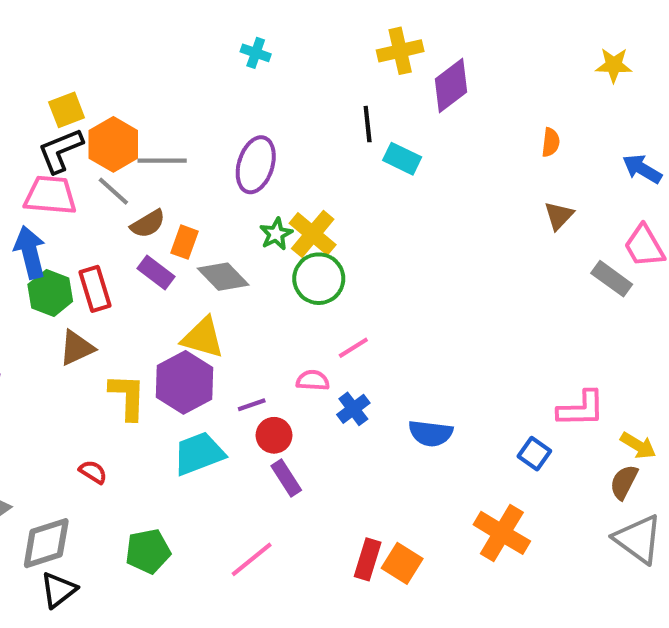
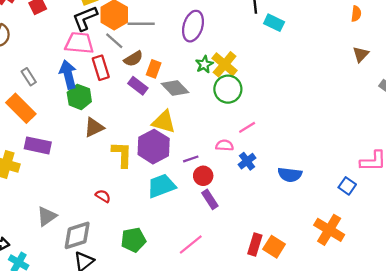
red rectangle: (95, 289) -> (101, 68), moved

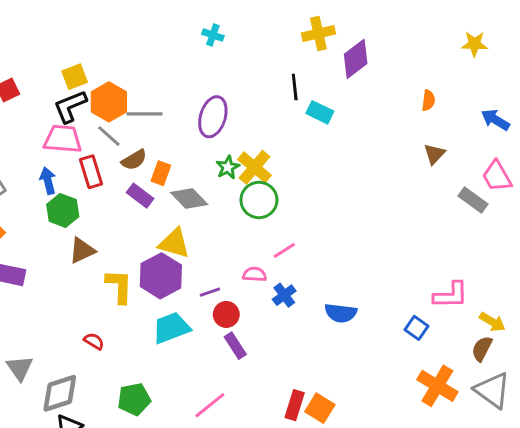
blue arrow: (68, 74) -> (48, 181), size x0.7
gray triangle: (47, 216) -> (20, 368), turned -30
orange cross: (329, 230) -> (437, 386), moved

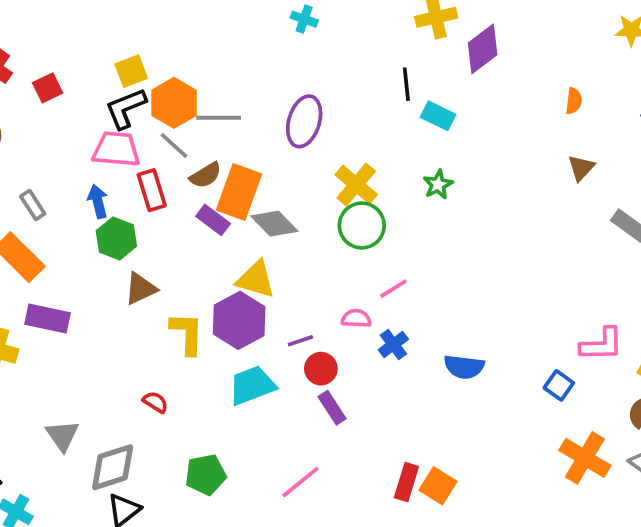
green star: (228, 167) -> (438, 185), moved
orange rectangle: (161, 173) -> (239, 192), size x1.8

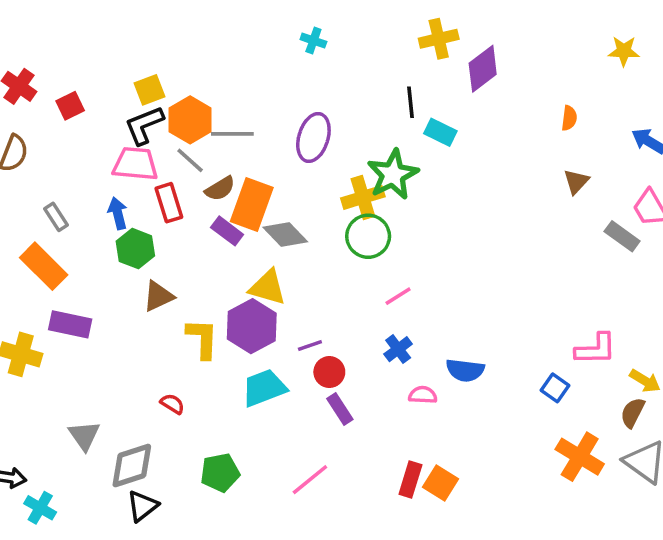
yellow cross: (356, 185) -> (363, 197), turned 33
green star: (438, 185) -> (393, 175), moved, size x1.8
pink semicircle: (356, 318) -> (423, 395), moved

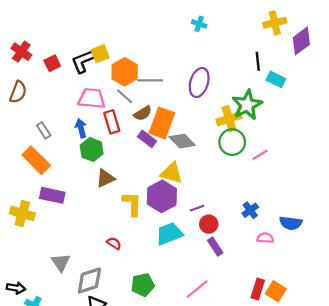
black L-shape: (144, 125) -> (83, 61), moved
pink line: (398, 296) -> (260, 155), moved

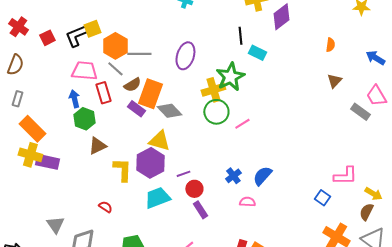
gray rectangle: (44, 130) -> (17, 99), moved, turned 49
yellow cross: (22, 213) -> (30, 155), moved
blue semicircle: (291, 223) -> (262, 176), moved, turned 125

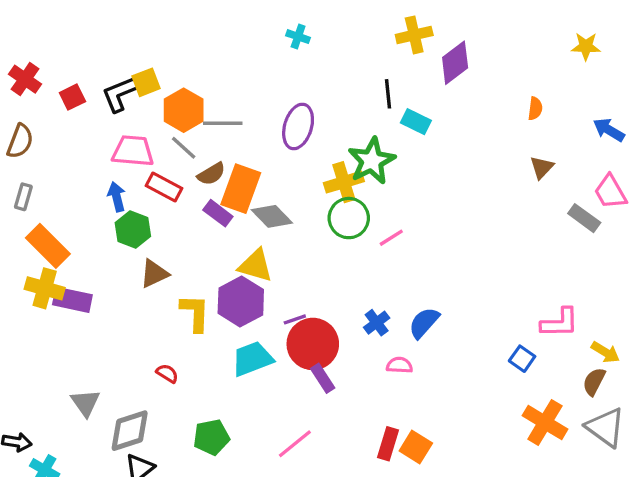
red rectangle: (103, 93) -> (164, 187), turned -45
red circle: (194, 189) -> (313, 344), size x1.8

